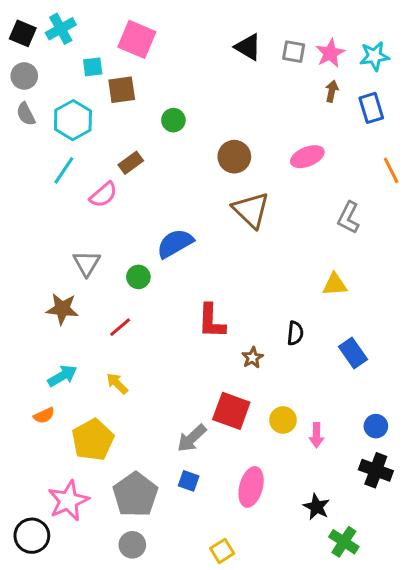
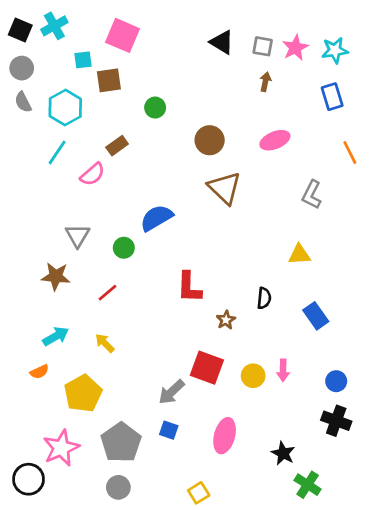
brown arrow: (332, 91) -> (265, 82), moved
pink arrow: (317, 435) -> (283, 370), moved

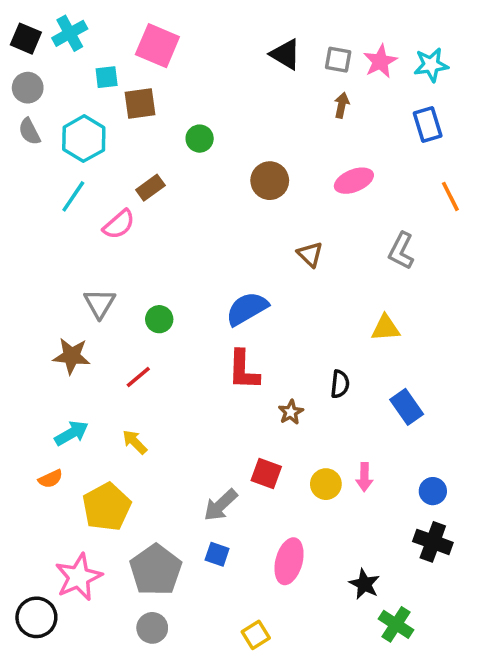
brown triangle: (225, 188) -> (310, 254), moved, size x0.6
blue semicircle: (156, 218) -> (247, 309), moved
red square: (207, 368) -> (266, 474), size x0.7

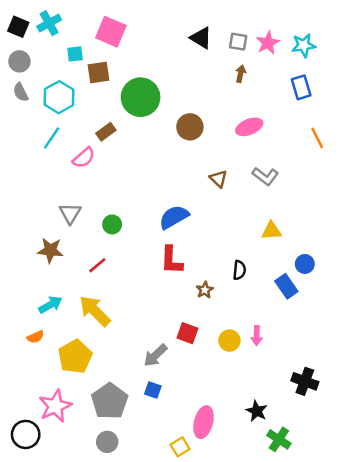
green circle: (200, 139) -> (141, 97), size x2.0
gray L-shape: (401, 251) -> (265, 176), moved, turned -80
yellow arrow: (135, 442) -> (95, 311), size x1.8
blue circle: (433, 491) -> (305, 264), moved
pink ellipse: (289, 561) -> (204, 422), moved

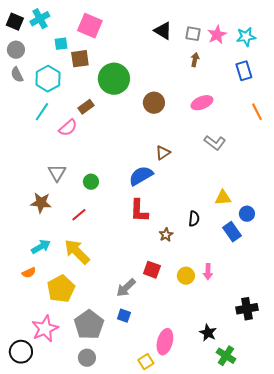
brown triangle: (218, 179) -> (163, 153), moved, turned 42
yellow triangle: (271, 231) -> (223, 198), moved
black cross: (305, 381) -> (247, 309), turned -30

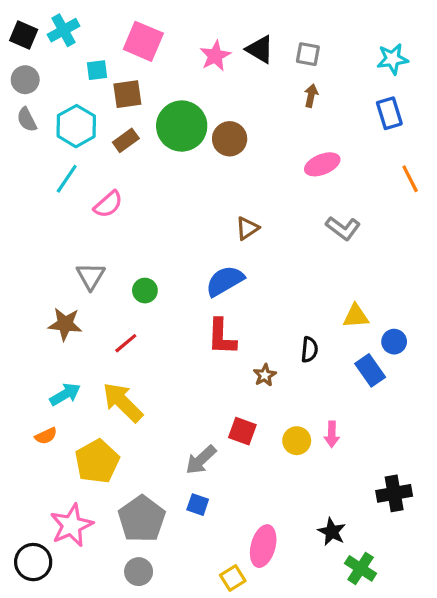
pink star: (217, 35) -> (215, 56), moved
brown circle: (154, 103) -> (230, 139), moved
brown rectangle: (86, 107) -> (126, 140), moved
brown triangle: (163, 153) -> (247, 228), moved

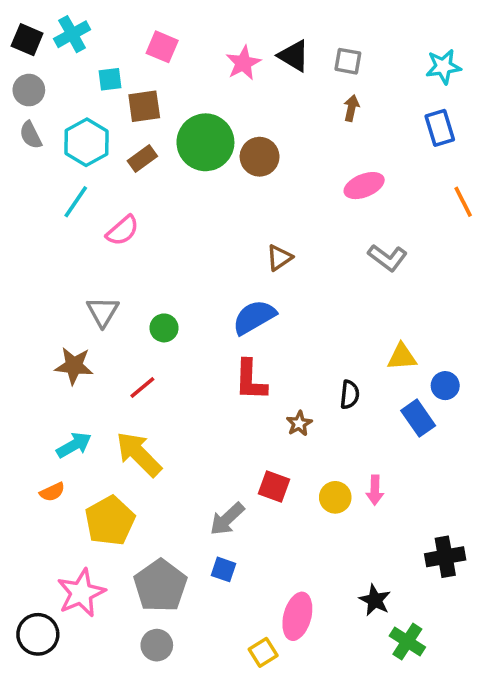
pink square: (143, 41) -> (162, 47), size x0.7

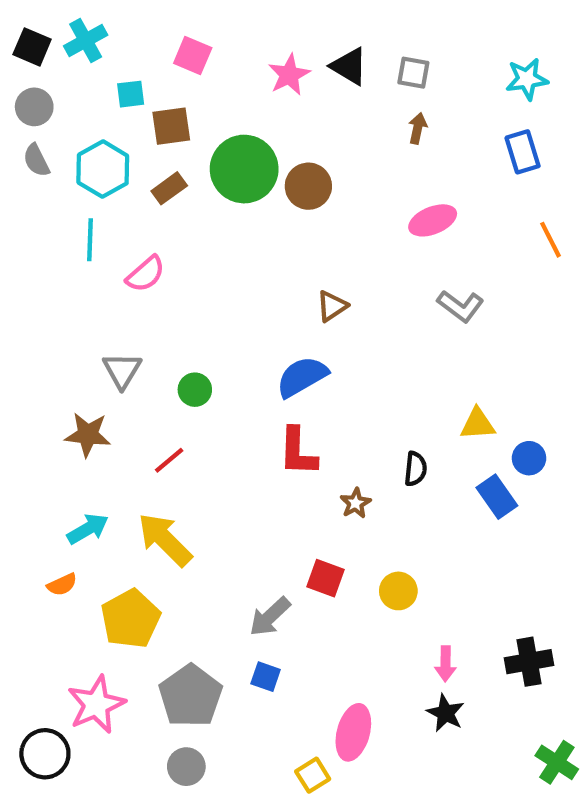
cyan line: (76, 202) -> (90, 240), turned -32
pink arrow: (375, 490) -> (445, 664), moved
green cross: (407, 642) -> (557, 762), moved

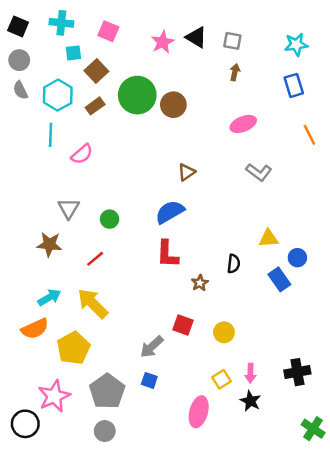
cyan cross: (86, 40) -> (61, 23), moved, turned 35
brown square: (171, 126) -> (96, 71), turned -35
orange semicircle: (62, 585) -> (35, 329), size x1.6
yellow square: (313, 775) -> (222, 379), moved

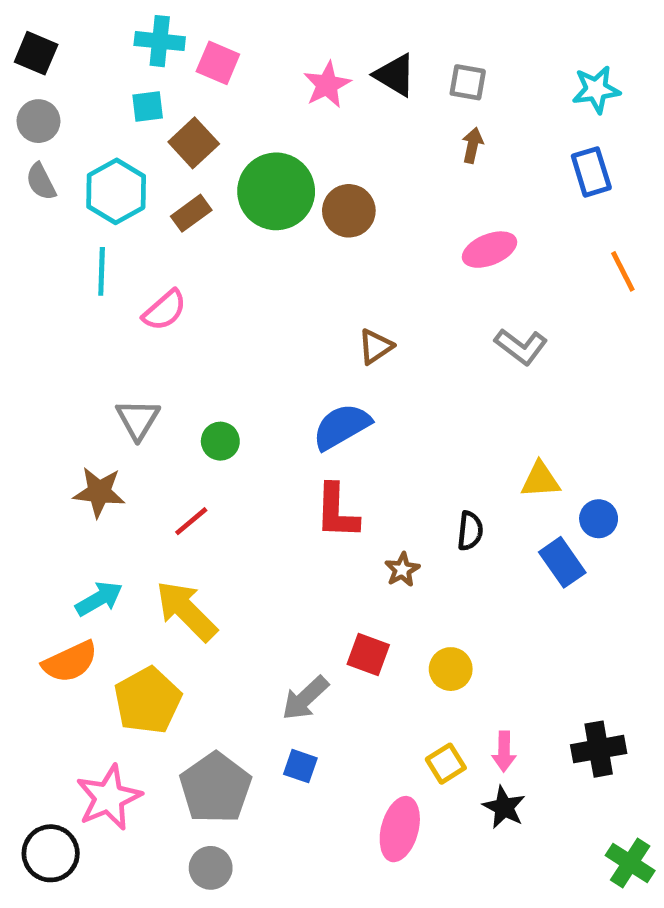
cyan cross: (61, 23) -> (160, 41), moved

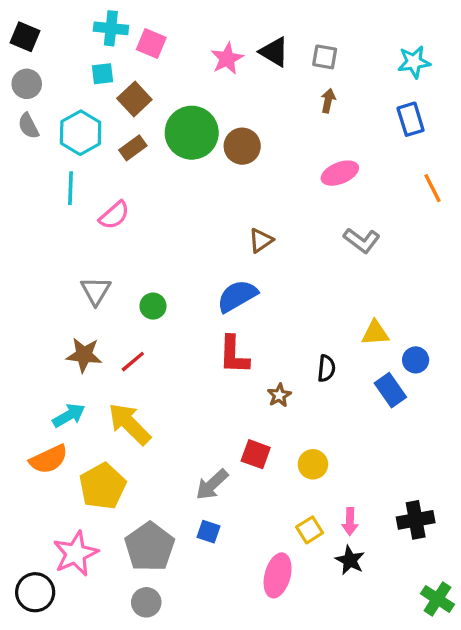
brown star: (99, 492) -> (84, 355), moved

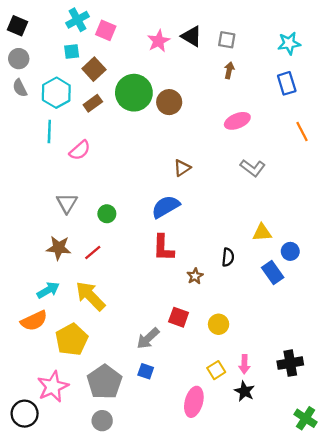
cyan cross: (111, 28) -> (77, 20), turned -35

